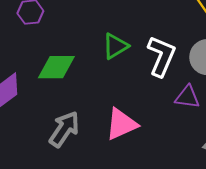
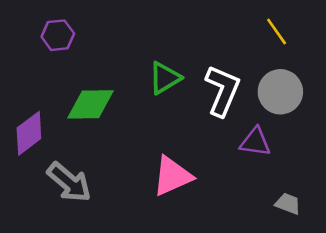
gray arrow: (64, 129) -> (69, 182), moved, turned 96

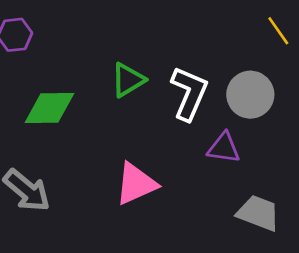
yellow line: (277, 31) -> (278, 31), moved
gray trapezoid: (288, 204) -> (258, 213), size x1.6

